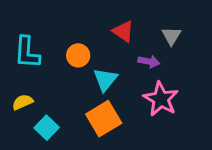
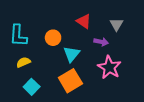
yellow semicircle: (23, 102) -> (23, 62), moved

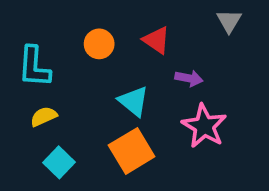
gray triangle: (116, 24) -> (229, 21), moved
orange circle: (53, 38) -> (99, 44), moved
cyan triangle: (71, 54) -> (134, 101), turned -30

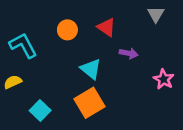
cyan L-shape: (34, 67) -> (23, 45), turned 148
yellow semicircle: (44, 117) -> (13, 82), moved
pink star: (204, 126) -> (164, 79), moved, size x0.7

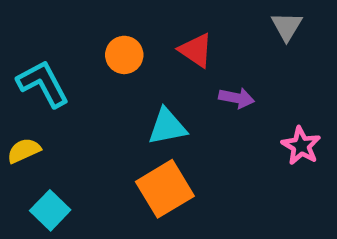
cyan triangle: (91, 69) -> (167, 127), turned -50
cyan square: (40, 111) -> (50, 210), moved

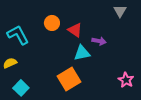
red triangle: (196, 50) -> (75, 30), moved
cyan triangle: (167, 127) -> (82, 53), moved
pink star: (301, 146) -> (126, 80), moved

